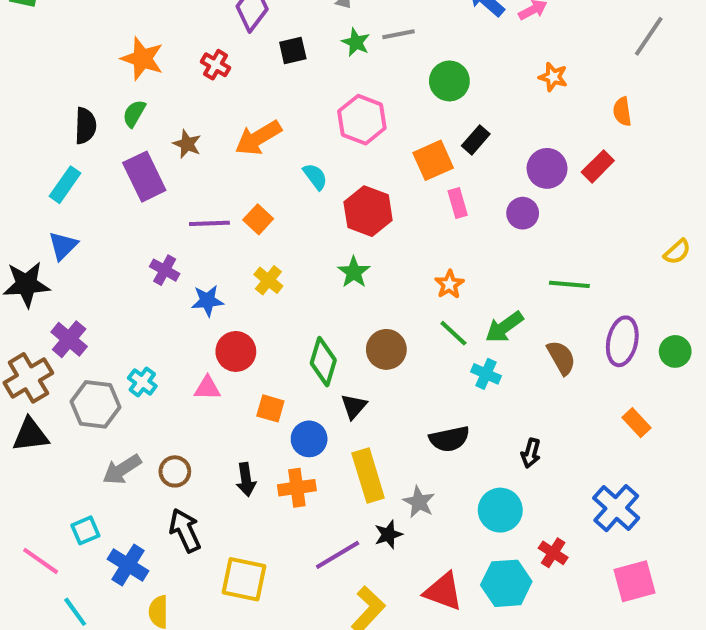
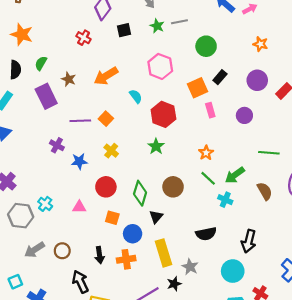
orange star: (142, 59) -> (22, 34), moved
purple circle: (547, 168) -> (257, 80), moved
red circle: (236, 351) -> (106, 187), moved
black arrow: (531, 453) -> (249, 241), size x1.5
black arrow: (185, 530) -> (80, 282), moved

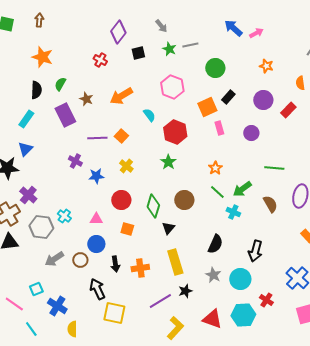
blue circle: (133, 234) -> (96, 244), moved
black semicircle: (206, 234) -> (215, 244), turned -54
gray star: (190, 267) -> (213, 275), moved

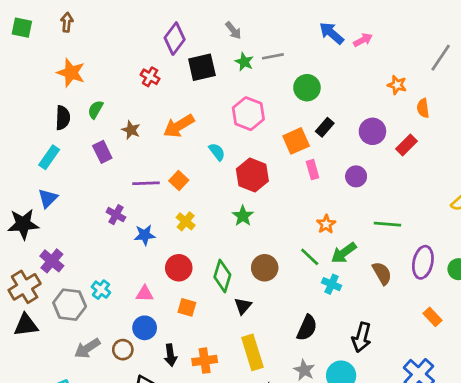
black square: (138, 53) -> (202, 67), size x1.5
orange star: (266, 66) -> (397, 85), moved
purple rectangle: (65, 115) -> (102, 152), size x0.7
orange star: (215, 168) -> (326, 224), moved

